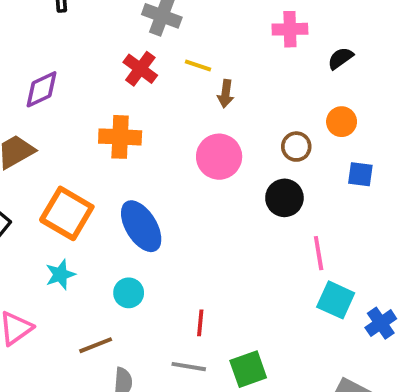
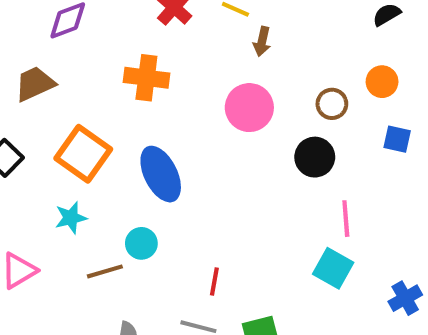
cyan square: (336, 300) -> (333, 268), moved
brown line: (96, 345) -> (105, 271), moved

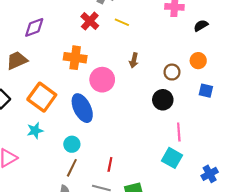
brown arrow: (262, 41) -> (134, 60), moved
pink circle: (249, 108) -> (102, 80), moved
brown line: (105, 271) -> (72, 168), moved, turned -48

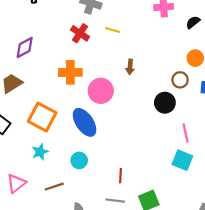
brown circle: (172, 72) -> (180, 80), moved
brown line: (72, 168) -> (54, 187), moved, turned 54

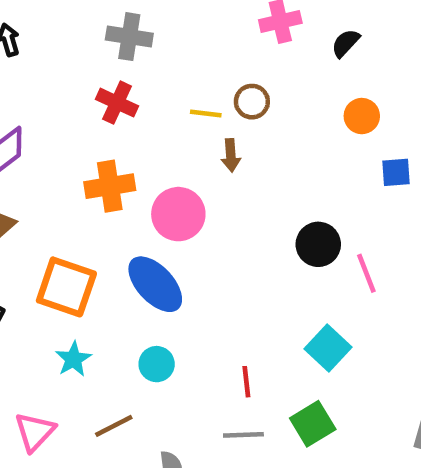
yellow line: (113, 30) -> (206, 114), moved
brown circle: (180, 80) -> (252, 102), moved
black circle: (165, 103) -> (318, 244), moved
cyan square: (182, 160) -> (328, 348), moved, turned 30

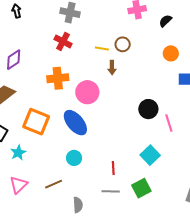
cyan star: (73, 359) -> (18, 153), moved

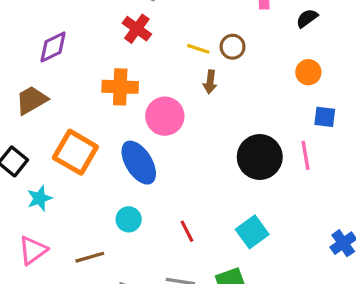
black circle: (148, 109) -> (260, 157), size x1.4
pink line: (169, 123) -> (305, 155), moved
red line: (113, 168) -> (187, 231), moved, turned -32

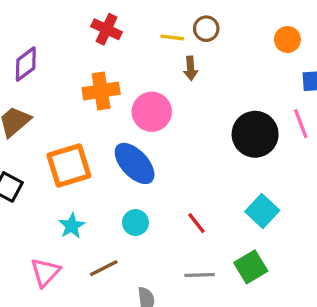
orange square: (75, 152) -> (69, 165), turned -36
cyan star: (40, 198) -> (72, 226), moved

